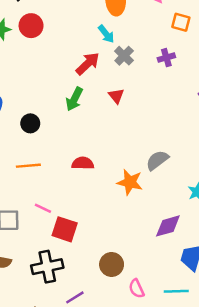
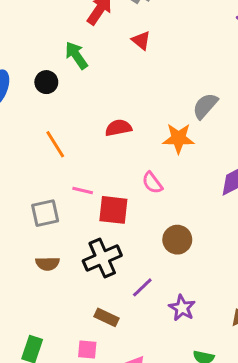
green arrow: (74, 99) -> (76, 55), moved, turned 130
black circle: (30, 123) -> (46, 82), moved
orange line: (28, 166) -> (55, 144), turned 75
pink semicircle: (136, 289) -> (152, 183), moved

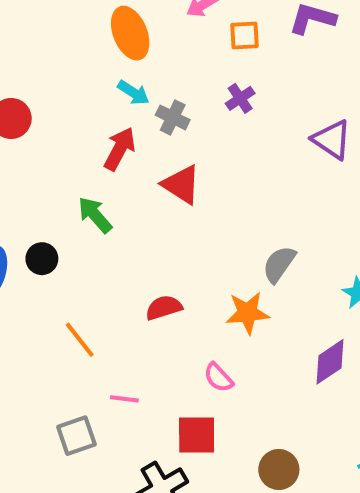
red triangle: (141, 40) -> (181, 184), size x1.5
black circle: (46, 82) -> (42, 259), moved
red square: (113, 210) -> (197, 435), moved
brown circle: (177, 240) -> (279, 470), moved

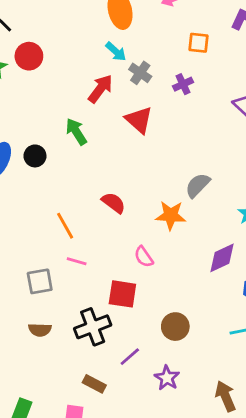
orange square: (245, 35) -> (199, 43), moved
purple cross: (240, 98) -> (183, 84), moved
red semicircle: (164, 308) -> (114, 203), turned 45
orange line: (80, 340) -> (65, 226), moved

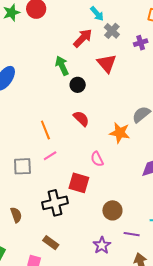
black circle: (35, 156) -> (78, 85), moved
pink line: (77, 261) -> (50, 156), turned -56
brown semicircle: (40, 330) -> (16, 215), moved, turned -119
purple line: (130, 357) -> (132, 234), moved, turned 42

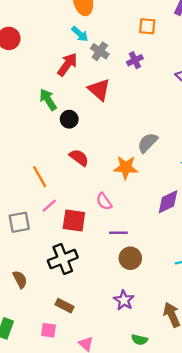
red square: (79, 183) -> (74, 220), moved
purple line: (132, 234) -> (118, 233), moved

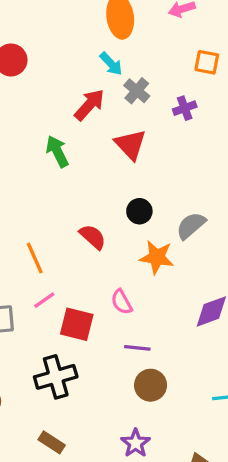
black circle: (69, 119) -> (139, 211), moved

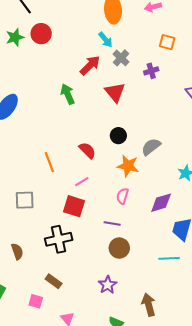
pink line: (44, 300) -> (82, 182), moved
pink semicircle: (122, 302) -> (122, 196), moved, turned 42

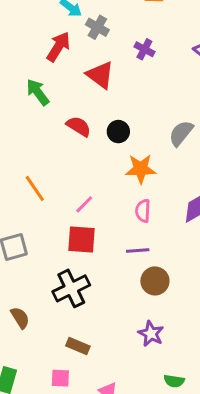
purple cross: (151, 71) -> (144, 49), moved, turned -32
gray semicircle: (151, 147) -> (181, 133), moved
red semicircle: (87, 150) -> (79, 126), moved

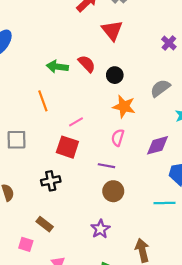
purple cross: (144, 49) -> (169, 43), moved
green arrow: (38, 92) -> (57, 67), moved, turned -60
black cross: (71, 288) -> (51, 181), size x0.7

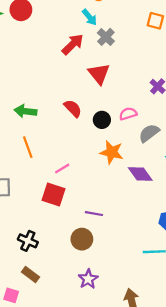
green arrow: (57, 67) -> (25, 111), moved
pink semicircle: (118, 138) -> (128, 114), moved, turned 56
purple diamond: (157, 145) -> (140, 174), moved, turned 70
black cross: (51, 181) -> (28, 241), moved, turned 36
brown circle: (113, 191) -> (82, 239), moved

